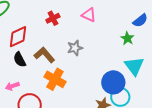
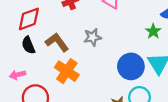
blue circle: (113, 82) -> (131, 66), moved

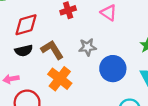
black semicircle: (28, 45) -> (24, 51), turned -84
blue circle: (131, 66) -> (113, 69), moved

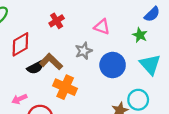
pink triangle: (109, 13) -> (102, 27), moved
black semicircle: (24, 51) -> (35, 68), moved

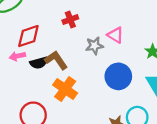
gray star: (84, 51) -> (94, 46), moved
pink arrow: (19, 99) -> (17, 56), moved

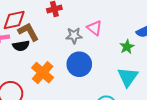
brown L-shape: (56, 60) -> (28, 32), moved
blue circle: (118, 76) -> (79, 64), moved

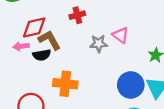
blue circle: (79, 64) -> (131, 85), moved
orange cross: (43, 73) -> (65, 84), turned -35

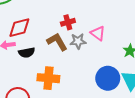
red cross: (77, 15) -> (68, 22), moved
brown L-shape: (50, 40) -> (57, 42), moved

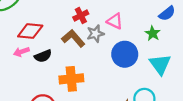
red diamond: (19, 28) -> (30, 31), turned 30
blue circle: (108, 78) -> (125, 54), moved

